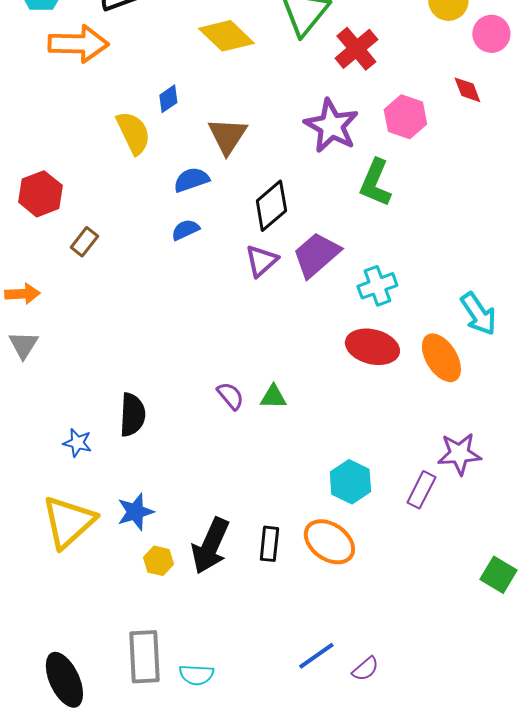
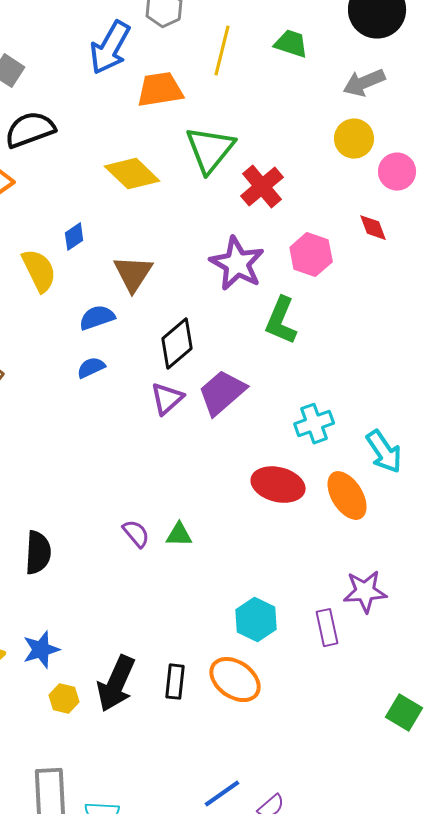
cyan cross: (377, 286) -> (314, 424), moved
purple rectangle: (421, 490) -> (327, 628), turned -39

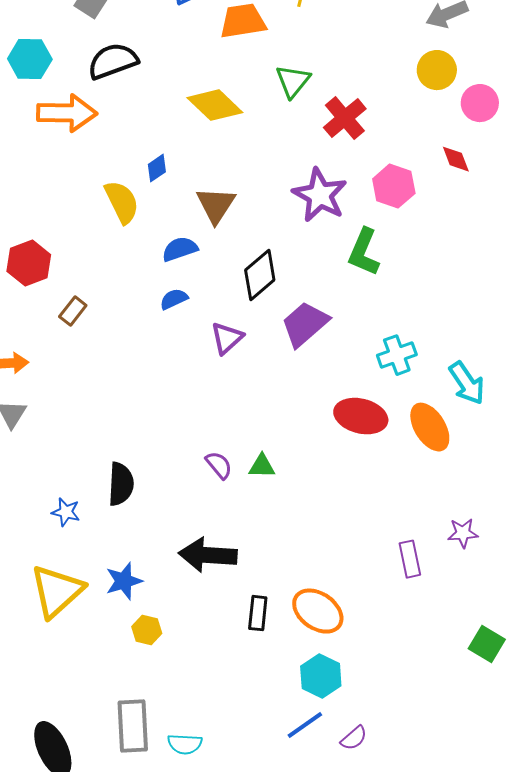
green triangle: (210, 150) -> (293, 81), size x0.7
purple triangle: (167, 399) -> (227, 338), moved
purple star: (365, 592) -> (463, 533), moved, size x0.7
cyan hexagon: (256, 620) -> (321, 676), moved
black arrow: (116, 684) -> (208, 555), moved, turned 70

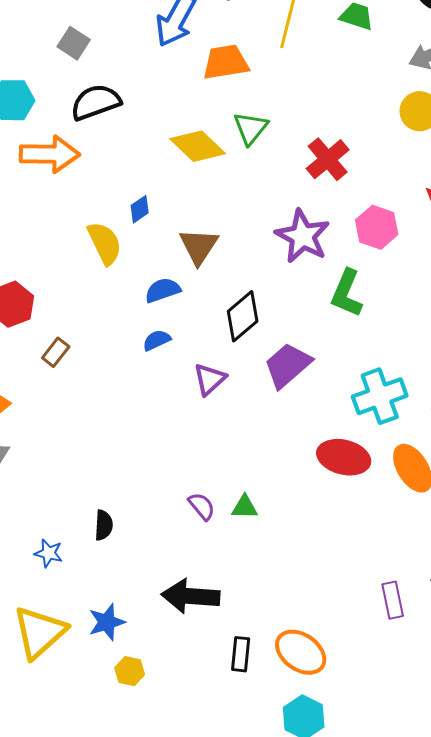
green triangle: (293, 81) -> (251, 128), moved
cyan cross: (397, 355) -> (380, 396), size x1.4
black semicircle: (121, 484) -> (104, 525), size x0.7

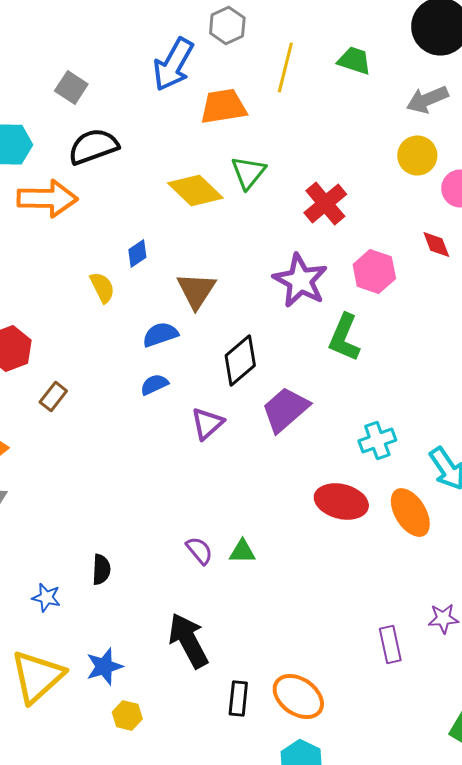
yellow semicircle: (105, 243) -> (102, 288), size x0.7
cyan cross: (380, 396) -> (377, 440), size x0.7
black arrow: (191, 596) -> (188, 640), turned 58

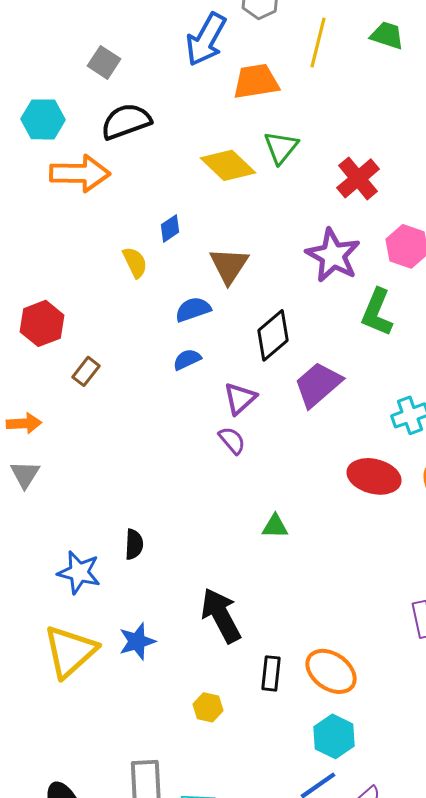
purple semicircle: (199, 550) -> (232, 440), moved
blue star: (46, 598) -> (79, 572), size x1.5
yellow hexagon: (127, 716) -> (208, 707), moved

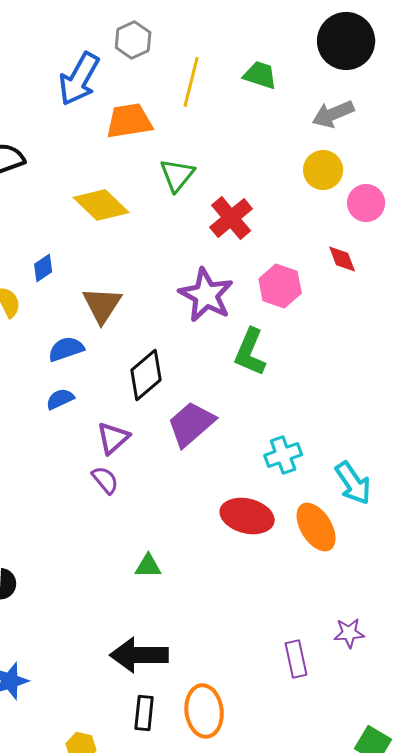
green triangle: (281, 147) -> (177, 175), moved
black arrow: (221, 615) -> (139, 655), moved, turned -62
orange ellipse: (331, 671) -> (204, 711), turned 48

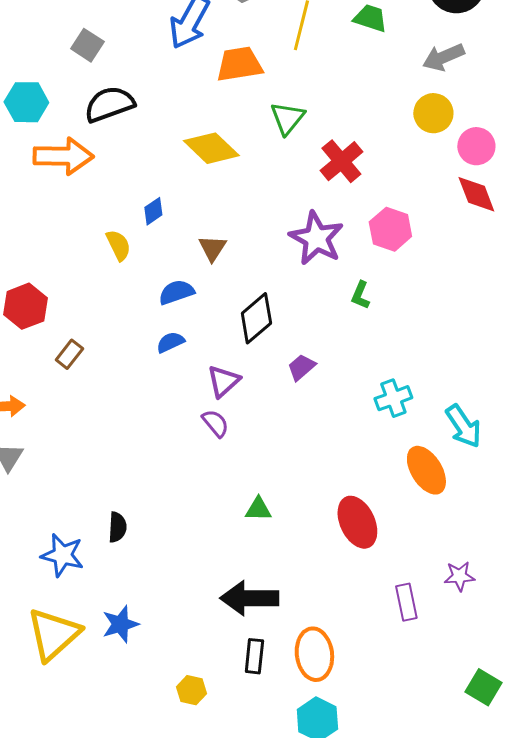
red diamond: (342, 259) -> (476, 194), moved, size x1.4
brown triangle: (102, 305) -> (212, 248), size x0.7
green L-shape: (250, 352) -> (360, 295), size x0.6
purple trapezoid: (191, 424) -> (301, 367), size x0.6
red ellipse: (247, 516) -> (357, 522), moved, turned 51

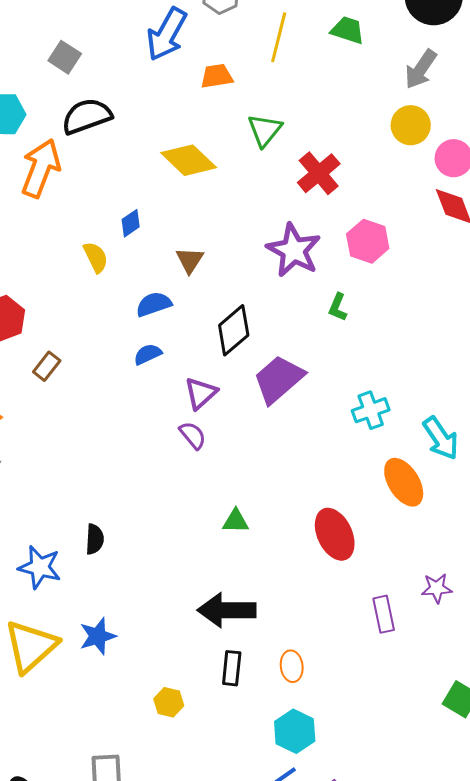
gray arrow: (443, 57) -> (421, 69), turned -33
orange trapezoid: (239, 64) -> (217, 76), size x0.7
orange arrow: (63, 156) -> (41, 168), turned -70
purple trapezoid: (301, 367) -> (279, 379), size x1.8
orange ellipse: (314, 654) -> (292, 666), size x0.6

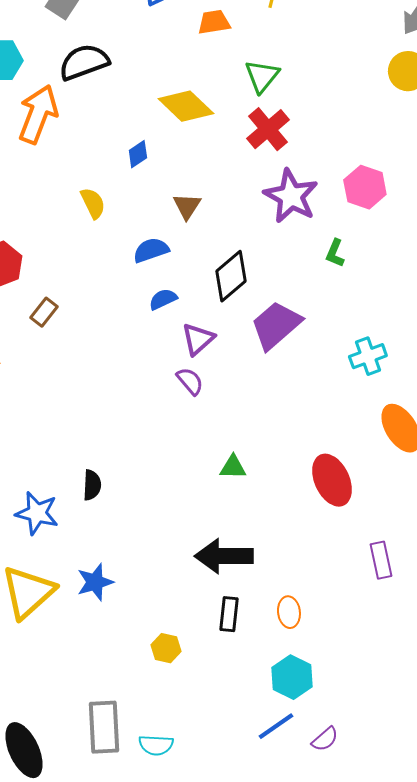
red cross: (319, 173) -> (268, 129), moved
blue diamond: (131, 223) -> (138, 154), moved
blue semicircle: (148, 354) -> (163, 299), moved

